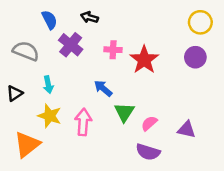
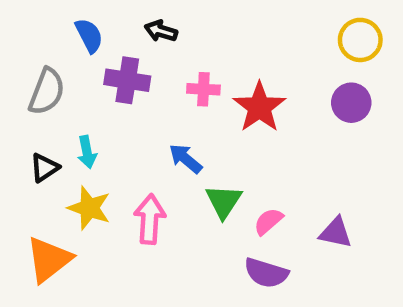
purple cross: (71, 45) -> (127, 80), turned -30
gray semicircle: (26, 51) -> (47, 91), turned 90
black triangle: (15, 93) -> (44, 168), moved

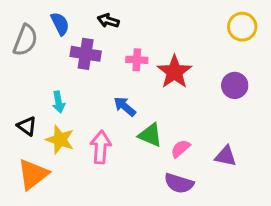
gray semicircle: (47, 91) -> (25, 40), moved
purple circle: (351, 103) -> (235, 85), moved
black triangle: (44, 168) -> (27, 126), moved, turned -50
green triangle: (224, 201) -> (150, 135), turned -40

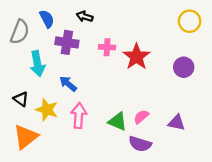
cyan arrow: (58, 102) -> (37, 64), moved, size x1.5
blue arrow: (125, 106) -> (68, 84), moved
green triangle: (150, 135) -> (118, 121), moved

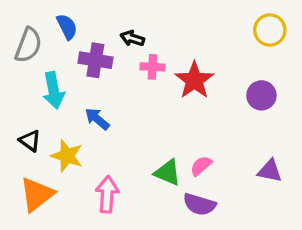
black arrow: (85, 17) -> (132, 38), moved
pink arrow: (79, 116) -> (107, 194), moved
purple triangle: (177, 123) -> (270, 171), moved

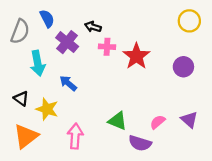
purple cross: (95, 60) -> (67, 42), turned 30
pink semicircle: (201, 166) -> (158, 122), moved
purple triangle: (270, 171) -> (189, 120), turned 30

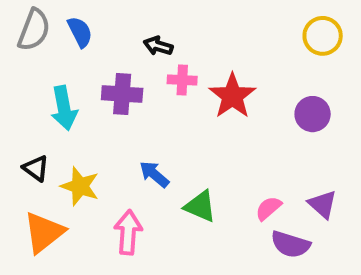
gray semicircle: (20, 31) -> (34, 30), moved
purple cross: (67, 42) -> (122, 94), moved, turned -35
blue arrow: (68, 83) -> (154, 174), moved
purple semicircle: (140, 143) -> (290, 244), moved

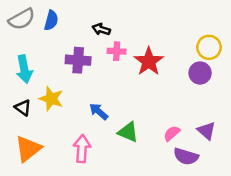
gray semicircle: (34, 30) -> (22, 19), turned 40
blue semicircle: (80, 32) -> (51, 20), turned 42
yellow circle: (323, 36) -> (209, 47), moved
cyan arrow: (64, 108) -> (24, 69), moved
yellow star: (80, 186) -> (51, 99), moved

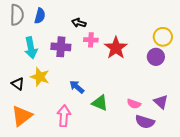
gray semicircle: (22, 19) -> (17, 15), turned -60
cyan arrow: (24, 69) -> (31, 48), moved
pink semicircle: (172, 133) -> (134, 104), turned -120

